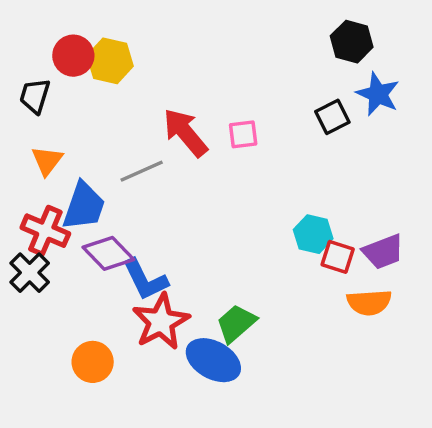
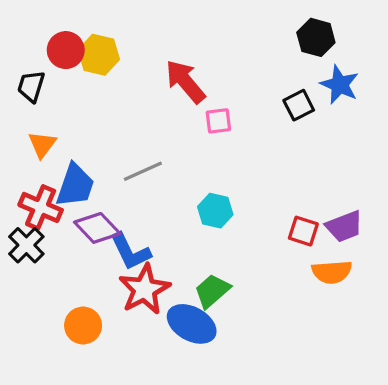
red arrow: (185, 133) -> (185, 82), moved
gray line: (142, 171) -> (143, 171), moved
cyan hexagon: (313, 234) -> (215, 211), moved

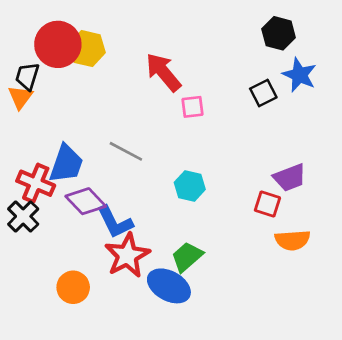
red circle: (66, 50) -> (58, 44), size x1.4
orange triangle: (42, 144) -> (20, 97), moved
gray line: (143, 171) -> (126, 151), turned 52
purple trapezoid: (344, 226) -> (290, 178), moved

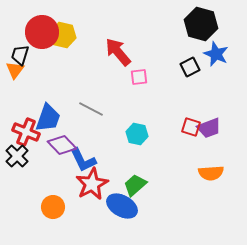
black hexagon: (279, 33) -> (201, 24), size x1.4
red square: (267, 204) -> (191, 127), moved

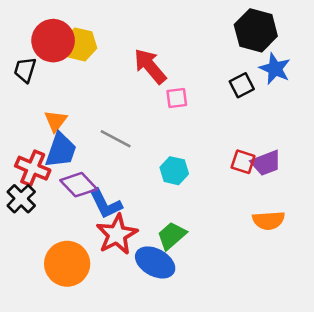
orange triangle: (15, 70) -> (56, 121), moved
orange circle: (53, 207) -> (67, 264), size x1.5

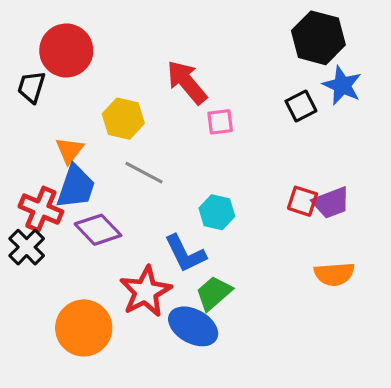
yellow hexagon: (80, 44) -> (123, 119), moved
blue L-shape: (105, 204) -> (185, 253), moved

